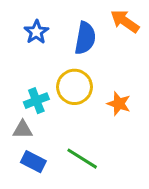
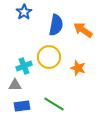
orange arrow: (125, 21) -> (83, 30), moved
blue star: (36, 32) -> (24, 12), moved
blue rectangle: (33, 162) -> (22, 106), turned -35

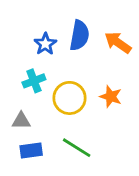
blue star: (24, 12) -> (45, 44), moved
yellow circle: (49, 57) -> (70, 98), moved
cyan cross: (24, 66) -> (34, 81), moved

